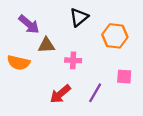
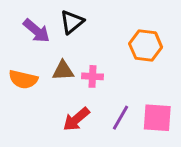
black triangle: (79, 17) -> (72, 22), moved
brown triangle: (46, 45) -> (63, 71), moved
pink square: (124, 77) -> (157, 118), moved, size x1.5

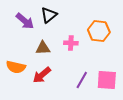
pink cross: (92, 76) -> (71, 43), moved
orange semicircle: (23, 79) -> (16, 67), moved
red arrow: (76, 119) -> (42, 75), moved

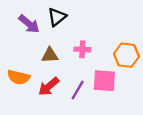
orange hexagon: (99, 31) -> (126, 55), moved
purple line: (82, 80) -> (78, 90), moved
pink square: (107, 80) -> (104, 81), moved

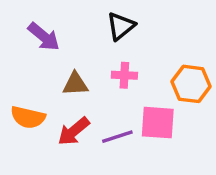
black triangle: (57, 17) -> (121, 26), moved
purple line: (78, 90) -> (117, 137), turned 42

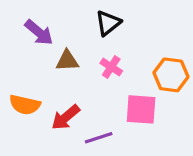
pink cross: (124, 75) -> (111, 67), turned 30
brown triangle: (75, 84) -> (67, 61), moved
purple line: (117, 137) -> (99, 138), moved

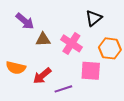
black triangle: (108, 23) -> (94, 18), moved
pink cross: (111, 67) -> (71, 43), size x1.5

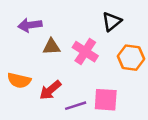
purple arrow: (25, 21) -> (30, 25), turned 132
pink square: (91, 71) -> (106, 100), moved

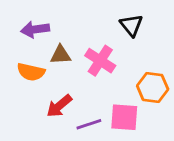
black triangle: (112, 21) -> (131, 25), turned -30
orange hexagon: (131, 58) -> (153, 87), moved
orange semicircle: (19, 80) -> (31, 72), moved

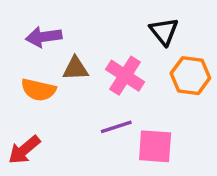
orange hexagon: (153, 87) -> (190, 76), moved
red arrow: (59, 106) -> (24, 150), moved
purple line: (89, 124) -> (116, 127), moved

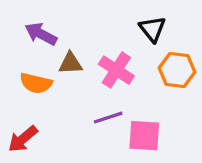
purple arrow: (44, 37) -> (41, 34), turned 36

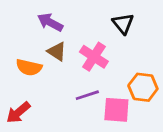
purple arrow: (41, 34) -> (50, 22), moved
brown triangle: (70, 63) -> (57, 51), turned 36
orange hexagon: (177, 70) -> (143, 87), moved

